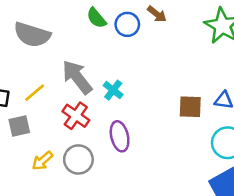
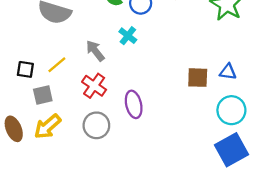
gray arrow: (77, 77) -> (95, 51), size x0.7
cyan cross: (113, 90) -> (128, 36), moved
yellow arrow: (42, 161) -> (47, 126), moved, size x1.4

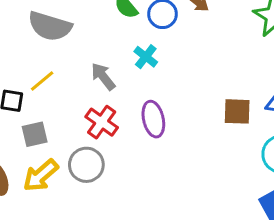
yellow line: (57, 65) -> (42, 81), moved
purple ellipse: (134, 104) -> (153, 119), moved
gray circle: (96, 125) -> (86, 165), moved

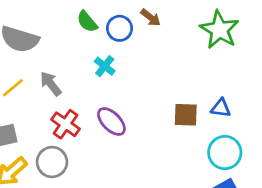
gray arrow: (103, 76) -> (51, 84), moved
purple ellipse: (153, 119) -> (111, 121), turned -32

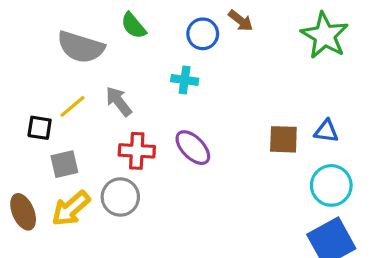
green semicircle: (87, 22) -> (134, 26), moved
cyan cross: (105, 66) -> (185, 80), turned -30
red cross: (66, 124) -> (137, 151), turned -32

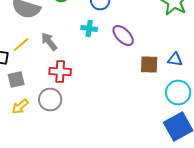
purple ellipse: (193, 148) -> (123, 36), moved
yellow arrow: (71, 209) -> (20, 106), size x0.7

